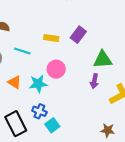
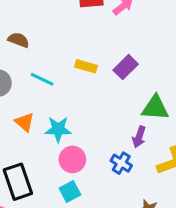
pink circle: (56, 69) -> (72, 159), moved
blue cross: (39, 111) -> (121, 163), moved

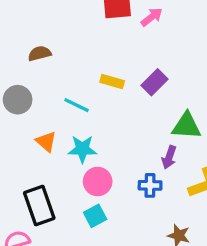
brown semicircle: (19, 40) -> (40, 53), turned -35
cyan line: (42, 79) -> (77, 105), moved
blue cross: (121, 163) -> (150, 185), turned -30

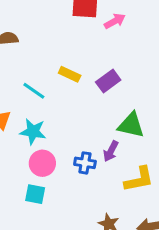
blue cross: (150, 185) -> (85, 163), moved
cyan square: (95, 216) -> (35, 194), turned 30

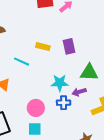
purple rectangle: (108, 81) -> (69, 46), turned -56
cyan star: (33, 132) -> (60, 83), moved
purple arrow: (111, 151) -> (79, 92), turned 56

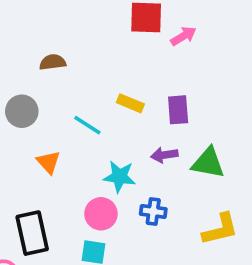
cyan star: (60, 83) -> (119, 177), moved
purple arrow: (79, 92) -> (164, 155), moved

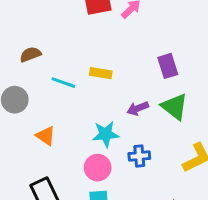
purple rectangle: (178, 110) -> (168, 66), moved
cyan line: (87, 125) -> (63, 83), moved
green triangle: (208, 163) -> (175, 107), turned 40

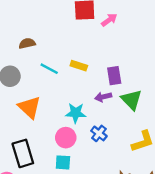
purple rectangle: (168, 66) -> (114, 76), moved
orange triangle: (46, 136) -> (30, 107), size x1.5
blue cross: (139, 156) -> (99, 133), turned 35

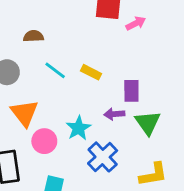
cyan star: (76, 113) -> (79, 128), turned 30
blue cross: (99, 133) -> (103, 157), size x1.5
pink circle: (66, 138) -> (44, 141), moved

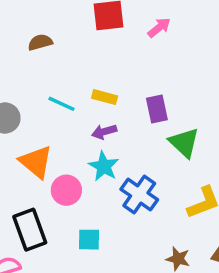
pink arrow: (136, 23) -> (159, 28), moved
brown semicircle: (33, 36) -> (40, 42), moved
purple arrow: (114, 114) -> (104, 132), moved

